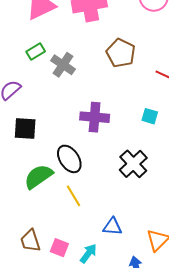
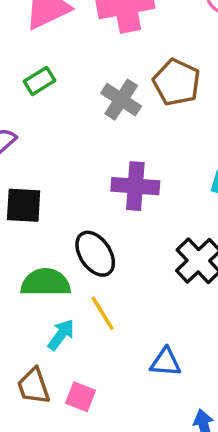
gray cross: (63, 65) -> (121, 100), moved
green semicircle: (38, 177) -> (46, 283), turned 36
cyan arrow: (88, 253) -> (61, 335), moved

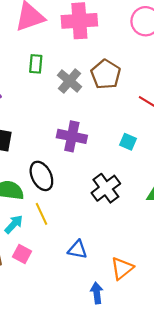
green rectangle: (39, 81) -> (36, 64), moved, turned -60
pink square: (80, 397) -> (22, 254), moved

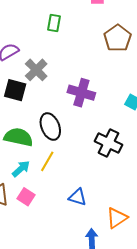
gray cross: (70, 81) -> (36, 70), moved
black cross: (106, 188) -> (109, 143), turned -32
yellow line: (41, 214) -> (47, 161), turned 50

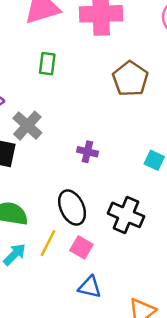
purple cross: (81, 93) -> (87, 152), size x0.6
black ellipse: (50, 127) -> (72, 208), moved
pink square: (26, 197) -> (81, 247), moved

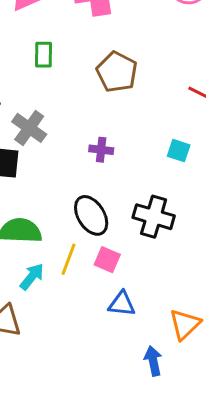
brown pentagon: (130, 79) -> (117, 72), moved

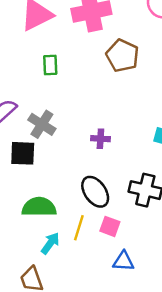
brown pentagon: (117, 72) -> (122, 56), moved

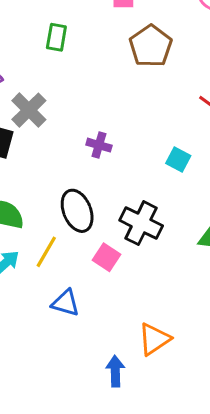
pink square: (110, 226) -> (106, 257), moved
blue triangle: (123, 261) -> (66, 303), moved

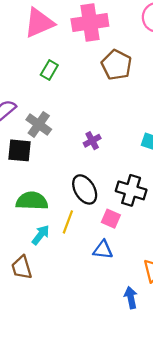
green rectangle: (56, 37) -> (49, 70), turned 30
purple cross: (99, 145) -> (92, 141), turned -35
blue triangle: (66, 303) -> (103, 250), moved

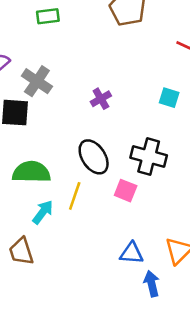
green rectangle: (49, 70) -> (48, 16), turned 54
blue triangle: (103, 250) -> (132, 253), moved

